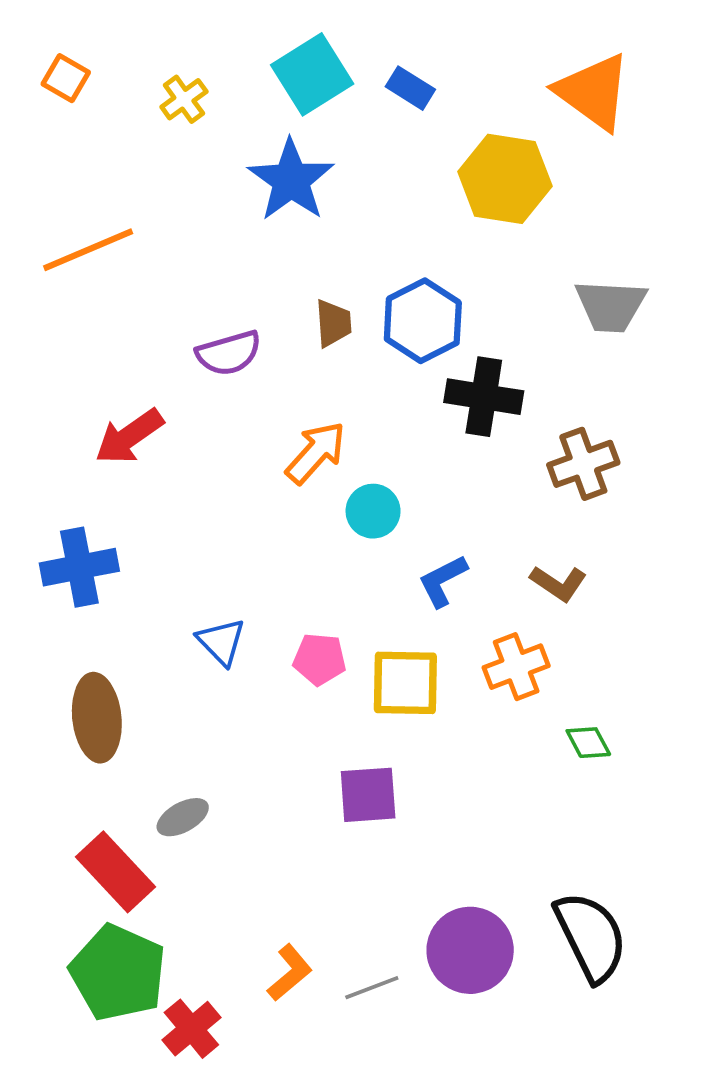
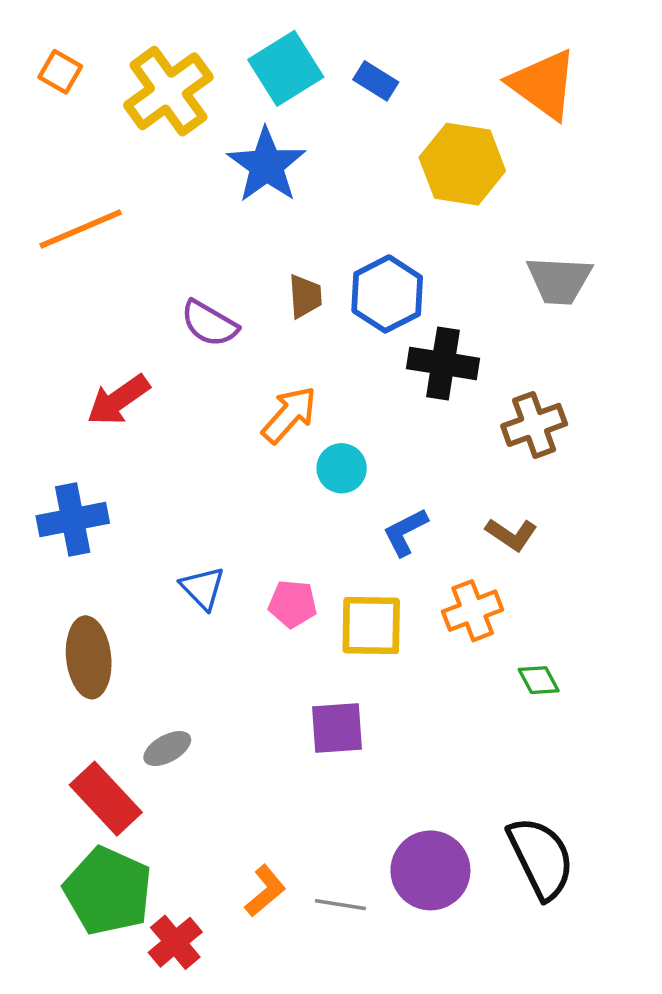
yellow cross: (184, 99) -> (168, 91), size x2.0
purple semicircle: (229, 353) -> (209, 324), turned 46
gray line: (372, 988) -> (340, 905), turned 30

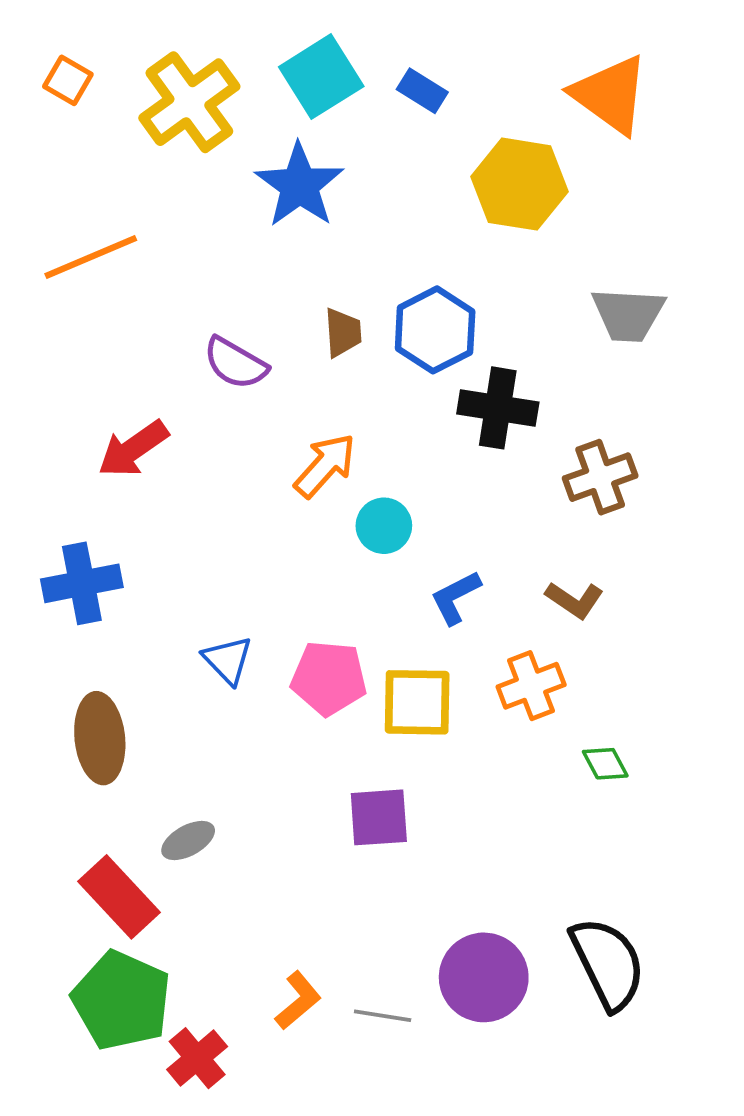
pink pentagon: (293, 604) -> (329, 678), size x1.4

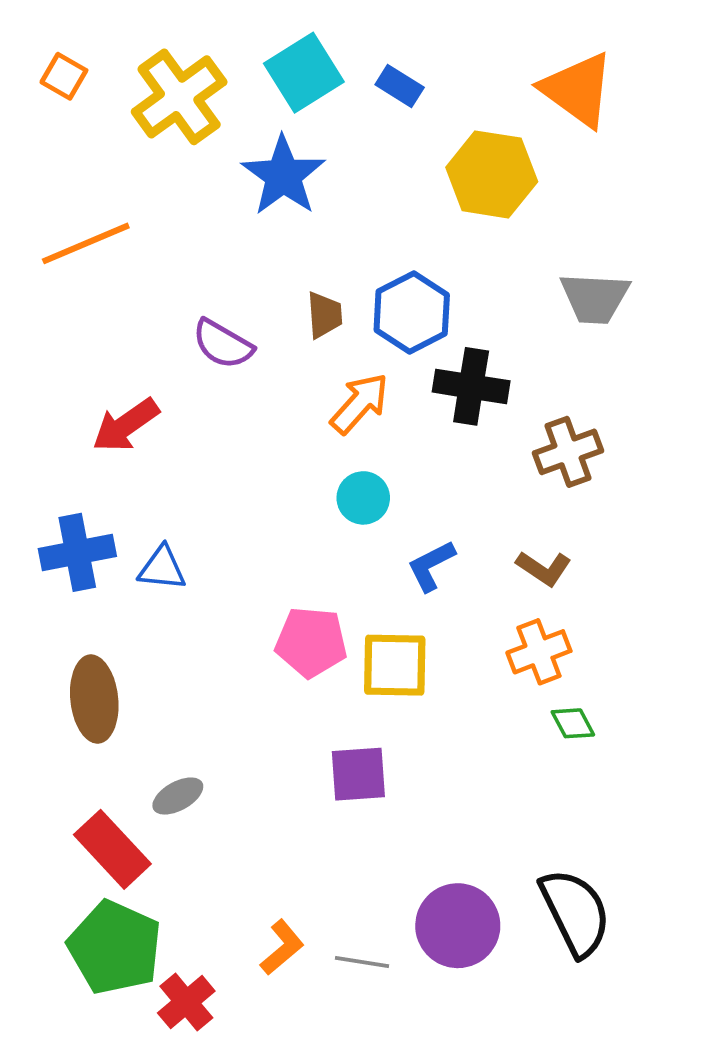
orange arrow: (325, 466) -> (360, 403), moved
blue triangle: (228, 660) -> (162, 568), moved, turned -40
orange cross: (531, 686) -> (539, 652), moved

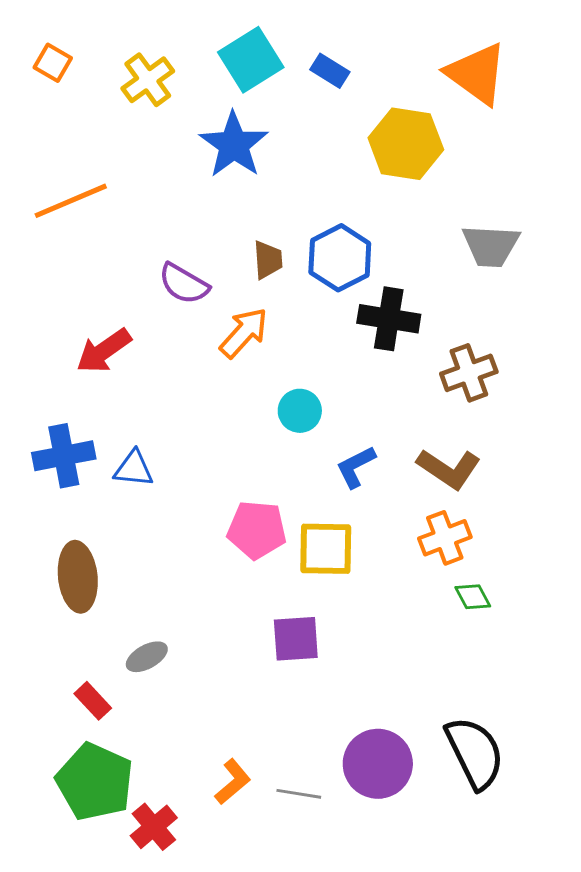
yellow cross: (179, 97) -> (148, 80), size x0.7
orange arrow: (360, 403) -> (244, 333), moved
brown L-shape: (544, 568) -> (449, 469), size x1.4
red rectangle: (112, 849) -> (93, 701), size x0.6

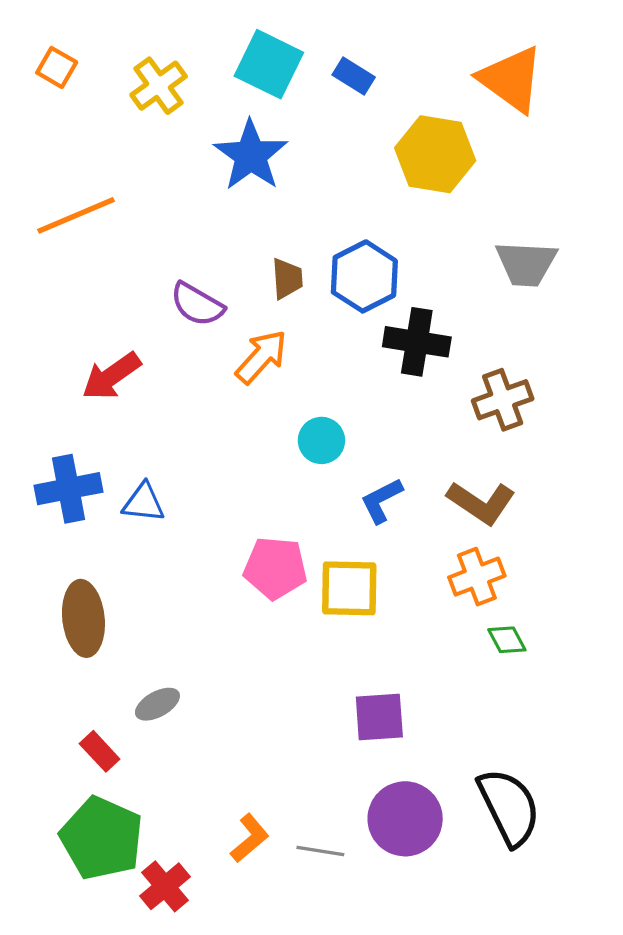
cyan square: (251, 60) -> (269, 64), turned -32
purple square: (296, 639) -> (379, 717), moved

